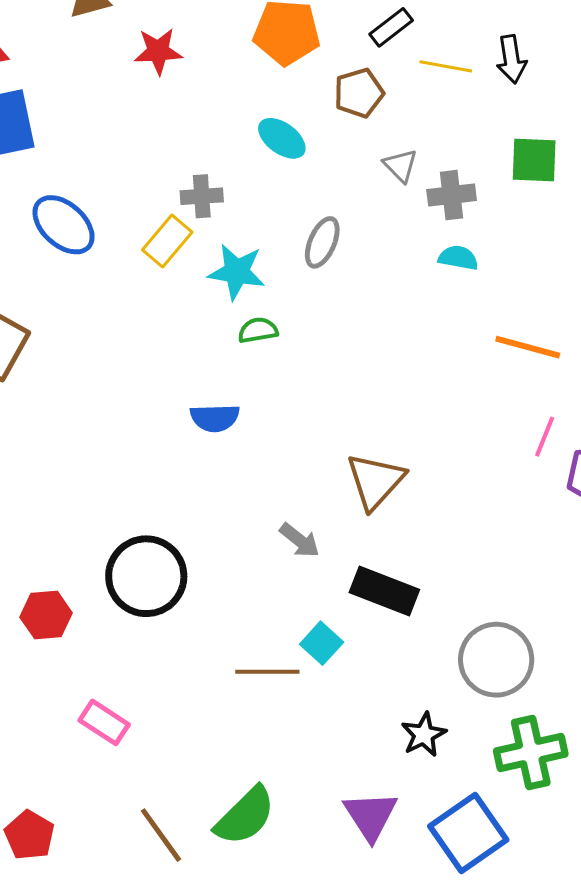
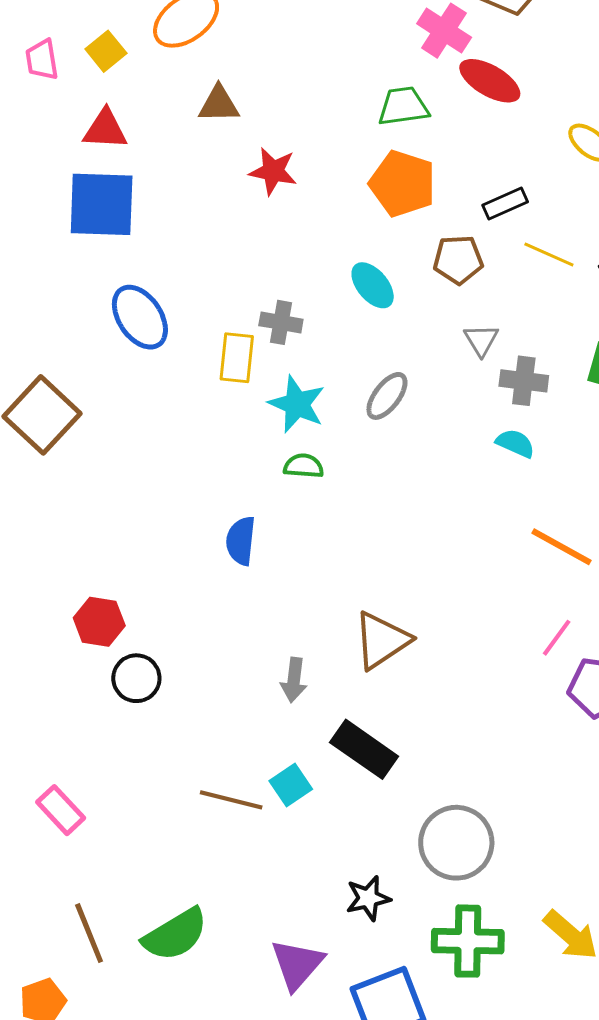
yellow rectangle: (167, 241) -> (237, 358), turned -48
blue semicircle: (215, 418) -> (241, 541), turned 84
gray arrow: (300, 540) -> (294, 680), turned 45
black circle: (146, 576) -> (136, 678), size x0.6
red hexagon: (46, 615) -> (99, 622), moved

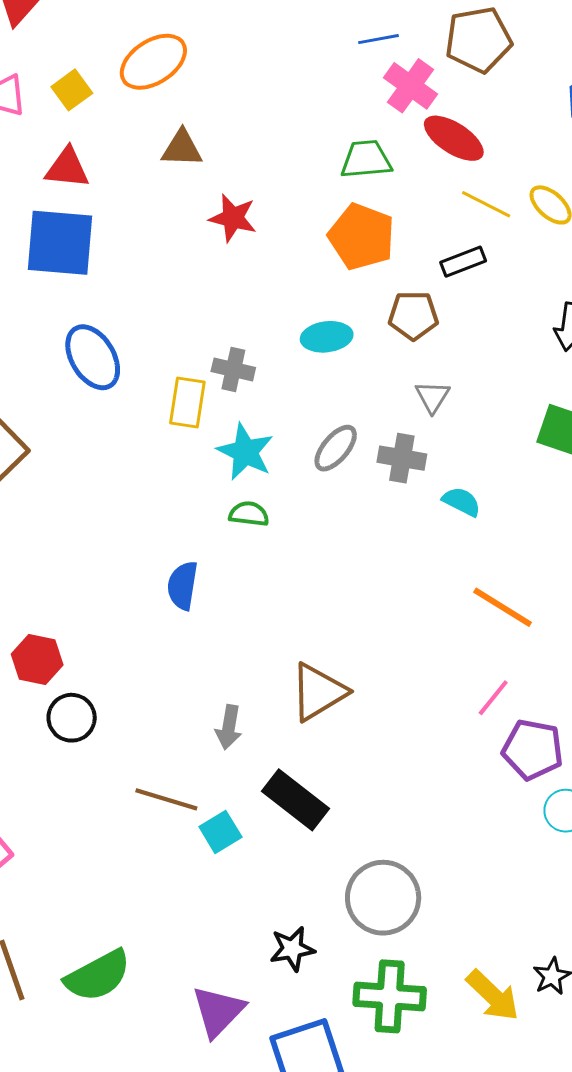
yellow line: (549, 255) -> (486, 204), moved
cyan ellipse: (373, 285) -> (327, 337), turned -60
gray cross: (524, 381) -> (402, 458), moved
brown line: (231, 800) -> (166, 799), moved

